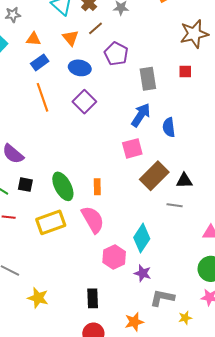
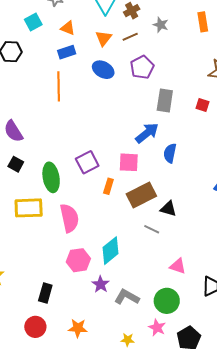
purple square: (84, 102) -> (87, 162), moved
orange rectangle: (97, 187) -> (108, 186), moved
gray L-shape: (162, 298) -> (127, 297), moved

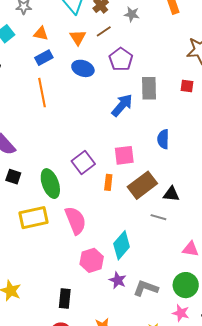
blue arrow: (147, 133) -> (122, 105), moved

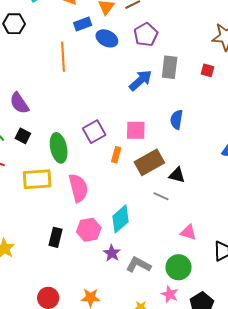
blue rectangle: (44, 58) -> (83, 24), moved
black rectangle: (65, 298) -> (55, 237), moved

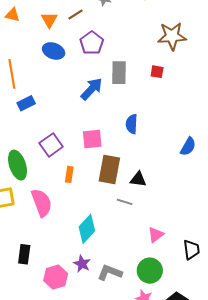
blue rectangle: (83, 24) -> (26, 103), moved
orange rectangle: (116, 155) -> (69, 174), moved
brown rectangle: (149, 162) -> (109, 169), turned -44
pink hexagon: (89, 230) -> (56, 277), moved
pink triangle: (188, 232) -> (156, 235), turned -48

